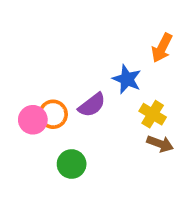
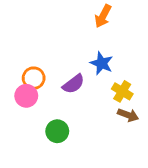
orange arrow: (162, 48) -> (103, 16), moved
orange circle: (53, 114) -> (34, 78), moved

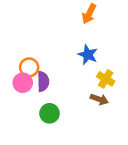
purple semicircle: (73, 84) -> (43, 81), moved, turned -54
brown arrow: (128, 115) -> (99, 99), moved

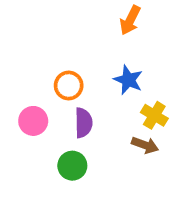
orange circle: (29, 67) -> (69, 85), moved
purple semicircle: (43, 81) -> (84, 123), moved

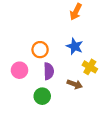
brown arrow: (145, 145) -> (75, 84), moved

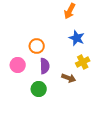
blue star: (75, 46) -> (77, 38), moved
yellow cross: (90, 67) -> (83, 62), turned 32

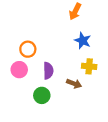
orange circle: (37, 46) -> (28, 49), moved
yellow cross: (83, 62) -> (89, 66), turned 32

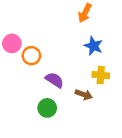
pink circle: (19, 70) -> (12, 43), moved
purple semicircle: (48, 71) -> (54, 80), turned -56

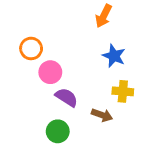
pink circle: (12, 43) -> (50, 72), moved
orange circle: (31, 56) -> (31, 48), moved

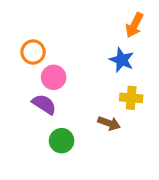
orange arrow: (104, 16) -> (134, 25), moved
purple semicircle: (67, 97) -> (44, 104), moved

